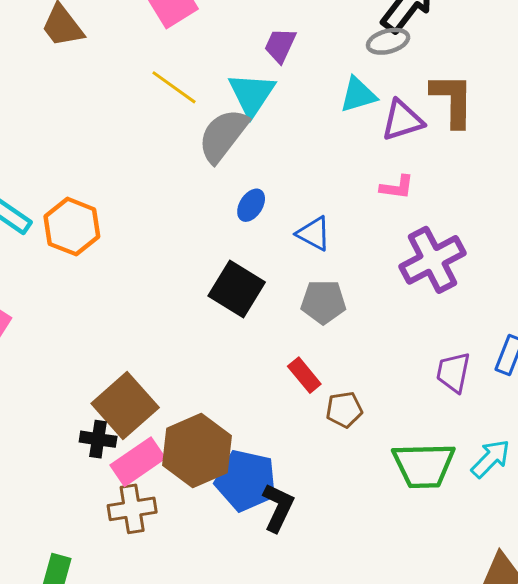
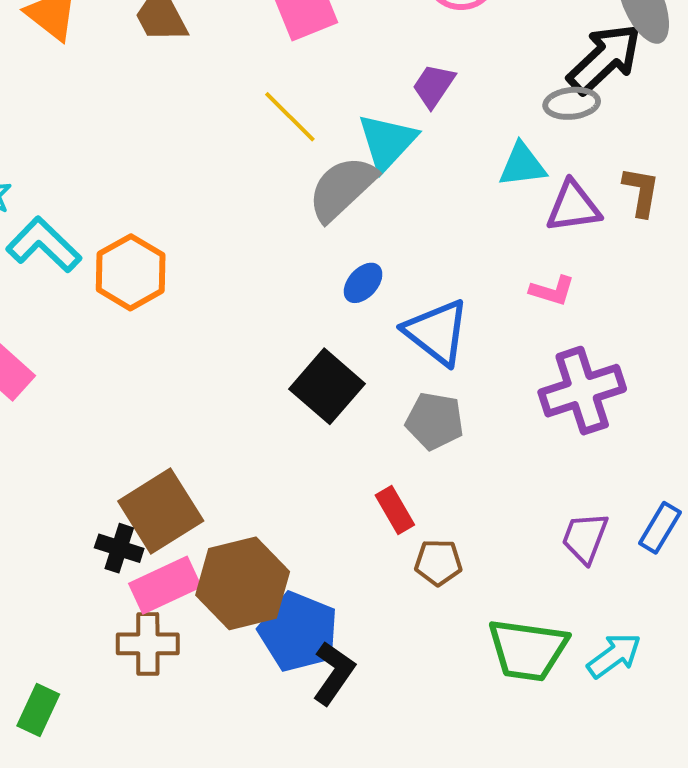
brown L-shape: (452, 100) -> (641, 192), size x0.7
blue triangle: (314, 234) -> (437, 332), size x1.5

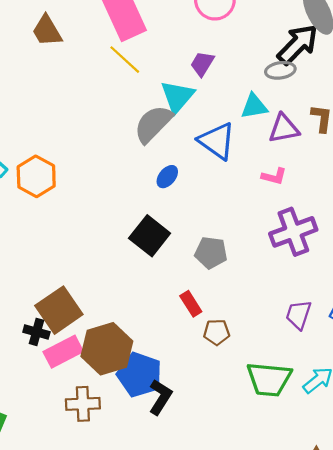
yellow line: (290, 117) -> (125, 60), moved
blue triangle: (437, 332) -> (217, 141), moved
brown cross: (148, 644) -> (83, 404), moved

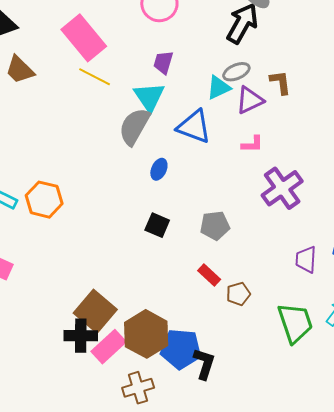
gray ellipse: (280, 70) -> (236, 72), moved
black square: (150, 236) -> (157, 225), size x0.7
black cross: (36, 332) -> (81, 336), size x1.4
green trapezoid: (269, 379) -> (295, 323), turned -99

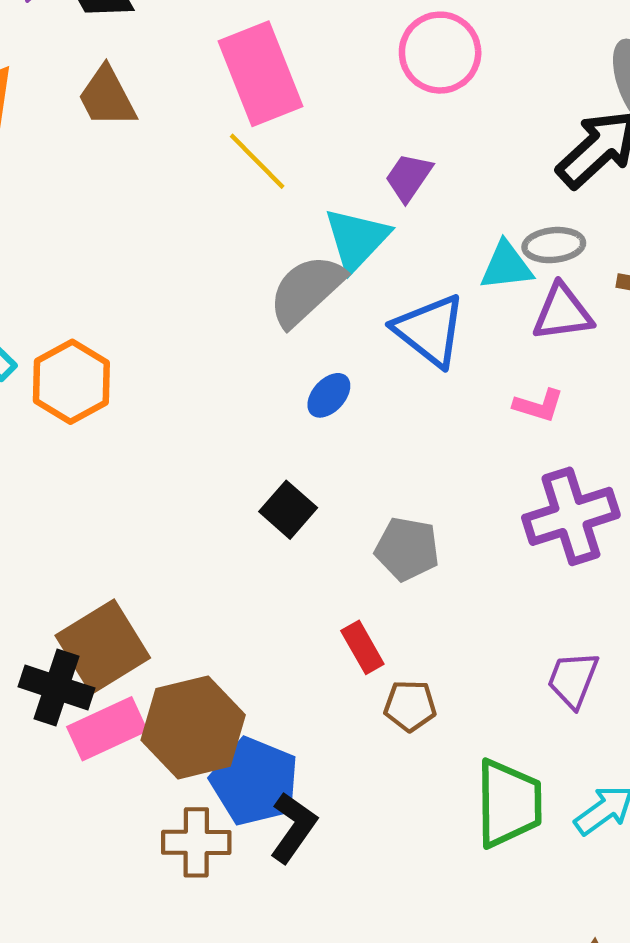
brown cross: (138, 388) -> (196, 842), moved

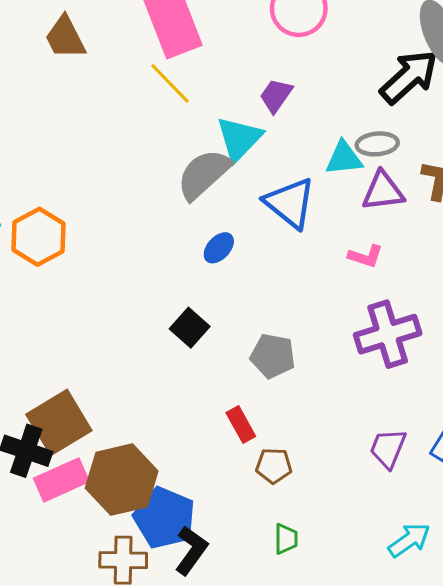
green trapezoid: (509, 803) -> (286, 539), moved, size x0.5

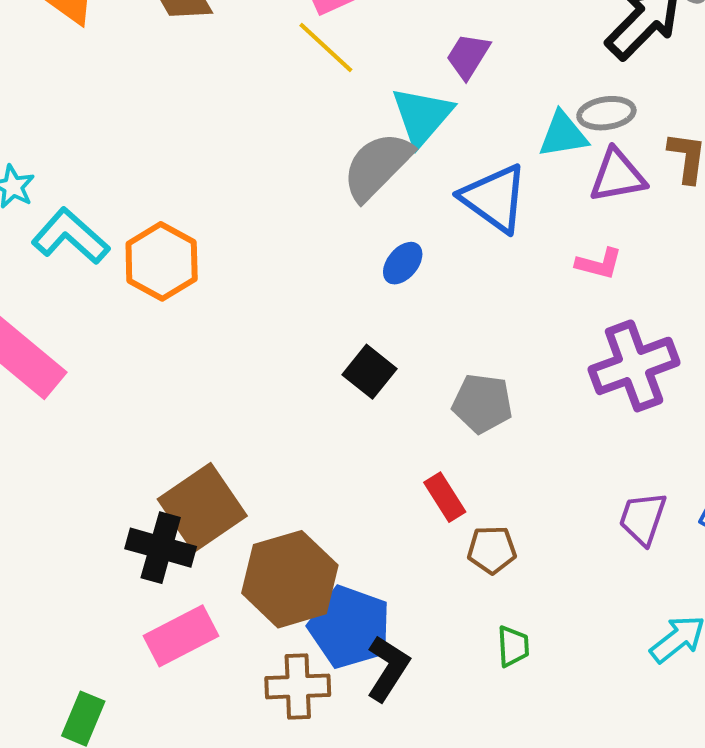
pink rectangle: (61, 480) -> (181, 636), moved

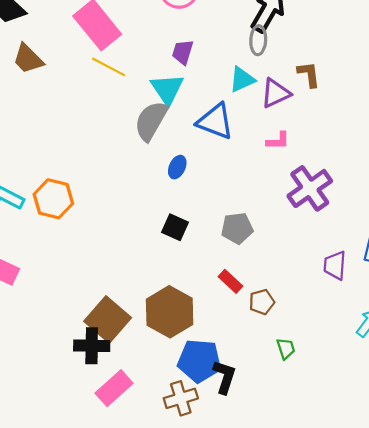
gray ellipse: (606, 113) -> (258, 40), moved, turned -64
brown hexagon: (290, 579) -> (170, 312), moved

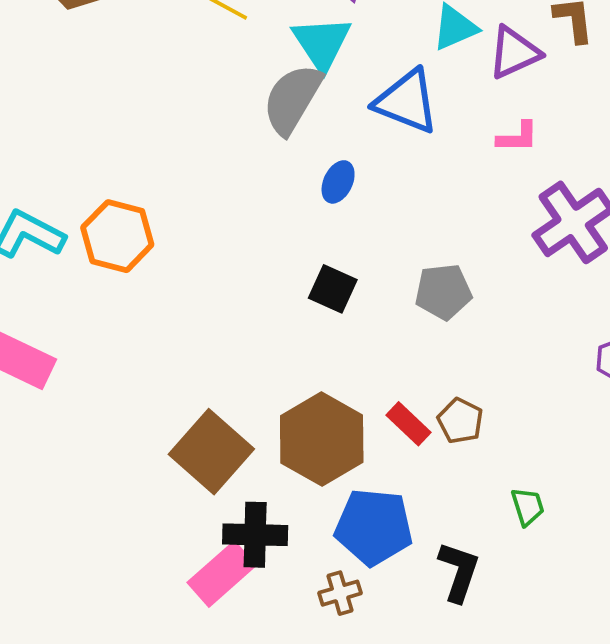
red rectangle: (231, 281) -> (409, 424), moved
brown pentagon: (262, 302) -> (460, 421), moved, turned -30
black cross: (92, 346) -> (255, 535), moved
black L-shape: (225, 377) -> (459, 572), moved
brown cross: (181, 398) -> (340, 593), size x0.7

